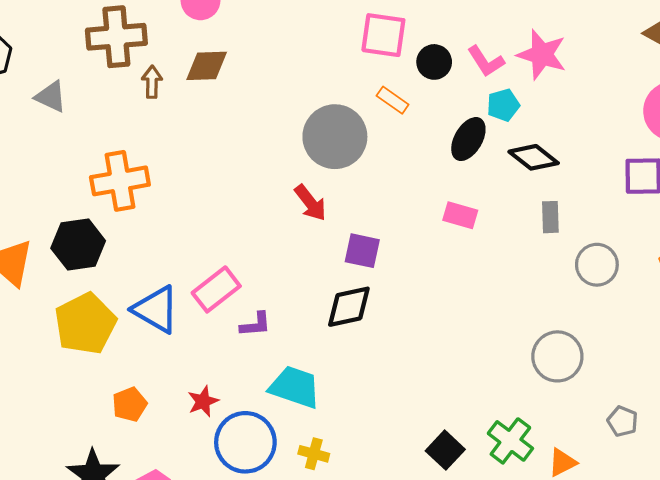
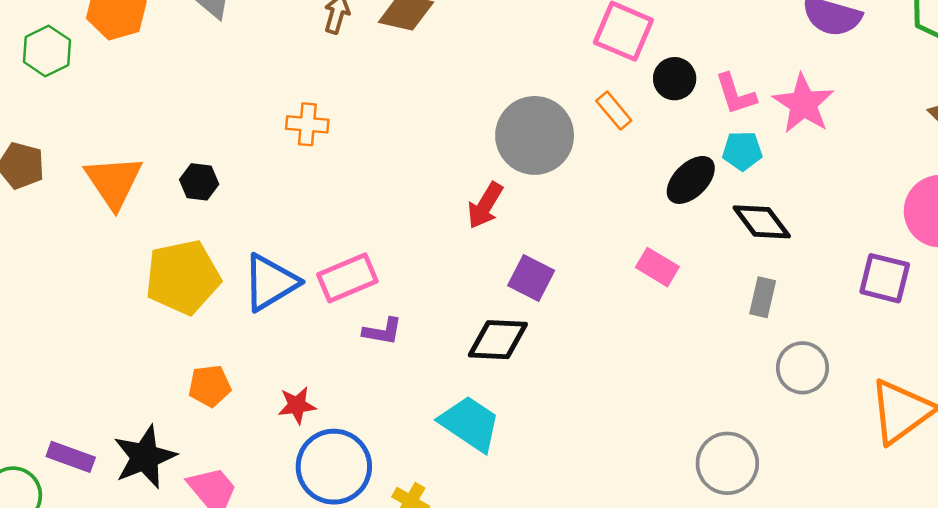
orange cross: (120, 181) -> (307, 124), moved, size x0.6
red arrow: (310, 203) -> (485, 206), turned 54
black hexagon: (78, 244) -> (199, 182), size x0.6
blue triangle: (156, 309) -> (270, 283), turned 44
cyan trapezoid: (295, 387) -> (470, 423), moved

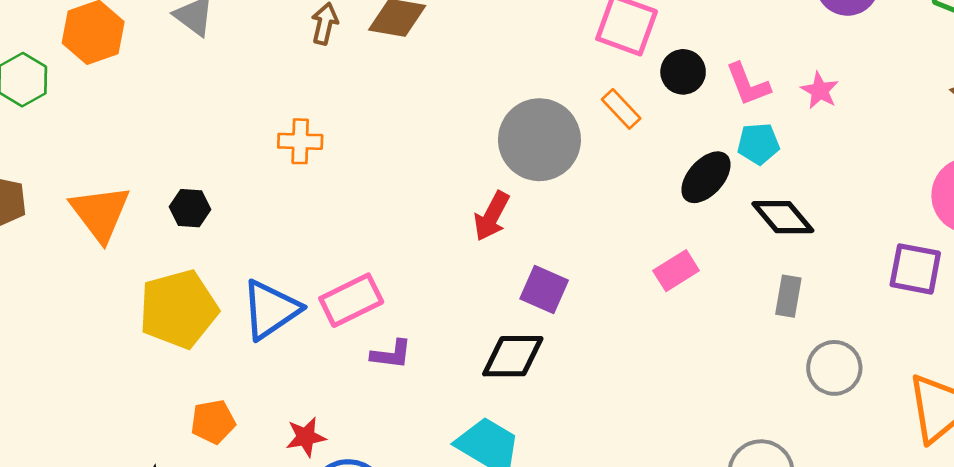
pink star: (803, 104) -> (820, 91), size x0.6
pink rectangle: (657, 267) -> (676, 271), turned -60

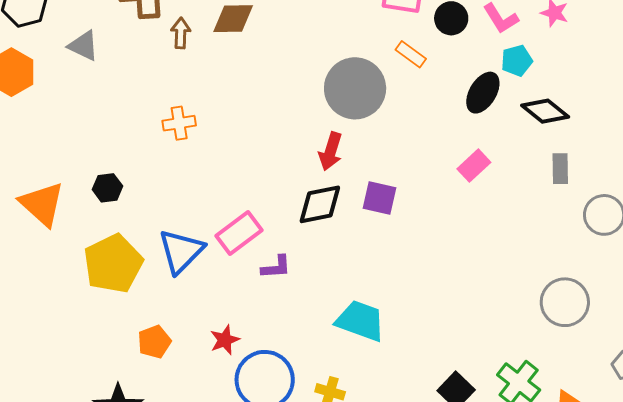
black diamond: (513, 356) -> (320, 204), moved

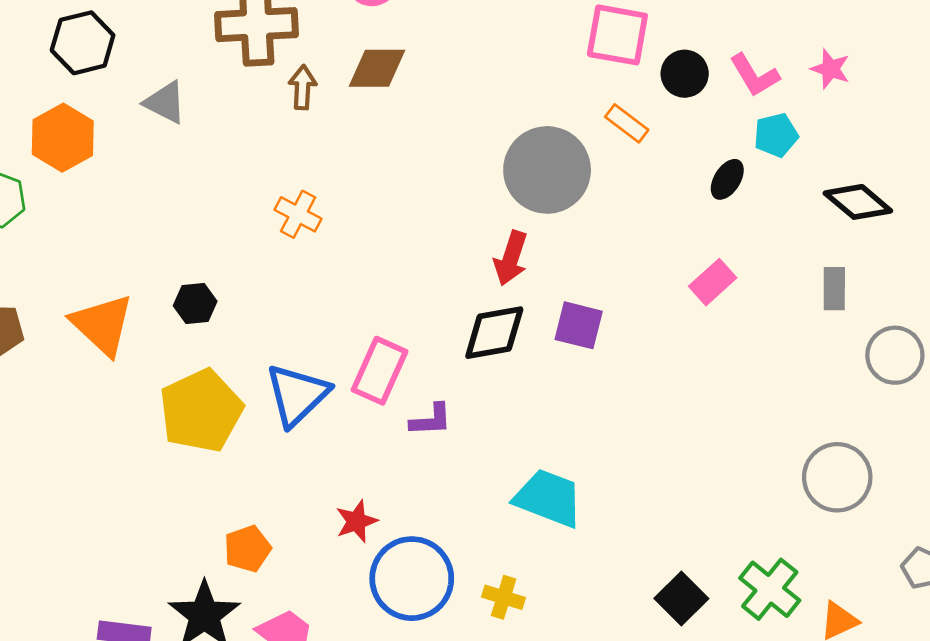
black ellipse: (483, 93) -> (727, 179), size x0.7
black diamond: (545, 111) -> (858, 202), moved
orange cross: (179, 123) -> (298, 214), turned 36
pink rectangle: (239, 233) -> (379, 371), turned -30
orange pentagon: (154, 342) -> (248, 549), moved

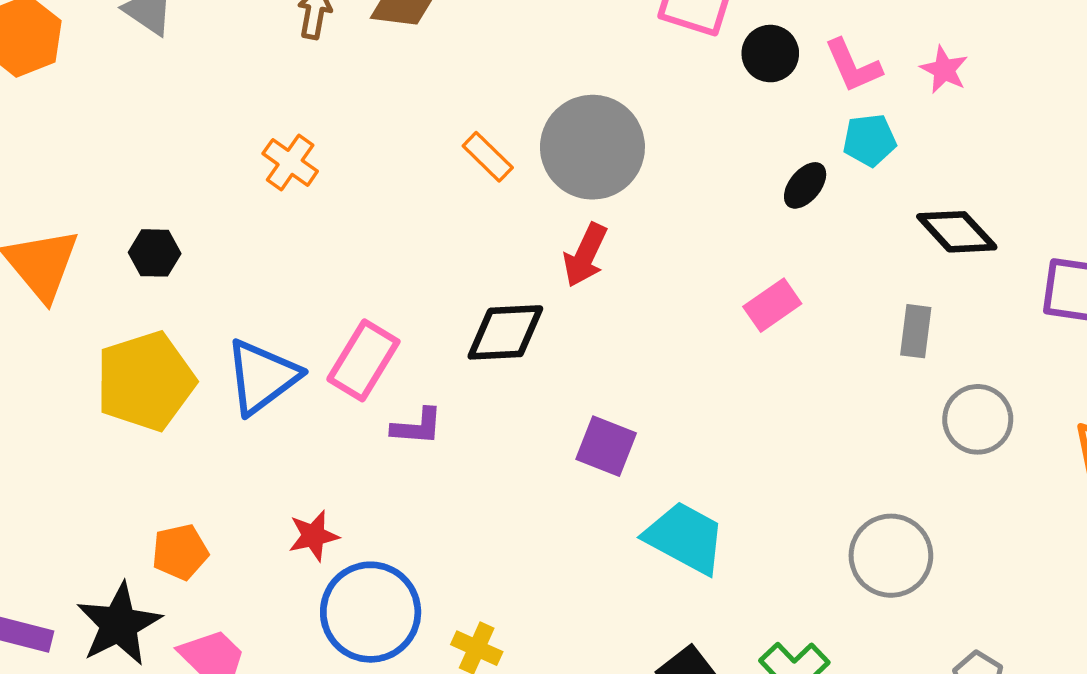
orange rectangle: (627, 123) -> (488, 157), moved
red arrow: (511, 258) -> (585, 255), moved
purple square: (579, 325) -> (606, 446), moved
cyan trapezoid: (548, 498) -> (685, 538), moved

